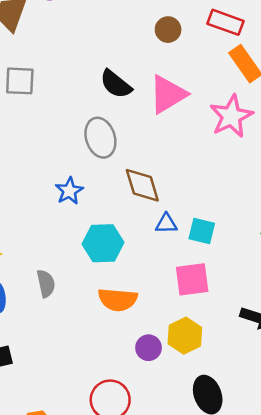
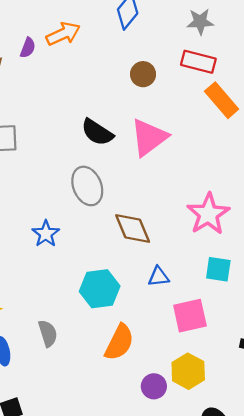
pink star: (231, 116) -> (208, 214), moved
blue star: (69, 191) -> (46, 234), moved
blue triangle: (166, 224) -> (159, 277), moved
cyan square: (202, 231) -> (218, 269), moved
orange semicircle: (118, 300) -> (119, 342), turned -63

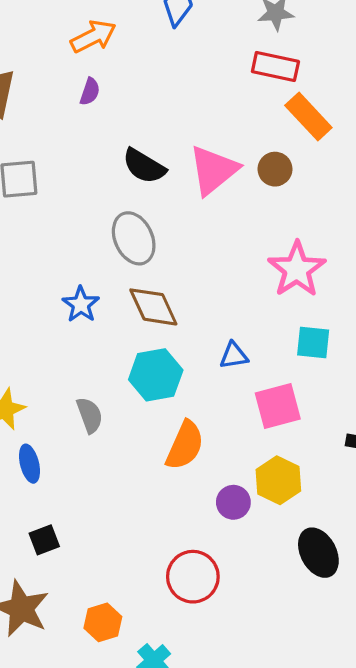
purple semicircle: (28, 48) -> (90, 92), moved
brown circle: (143, 74) -> (275, 169), moved
brown diamond: (133, 228) -> (153, 307), moved
gray semicircle: (48, 333) -> (90, 415), moved

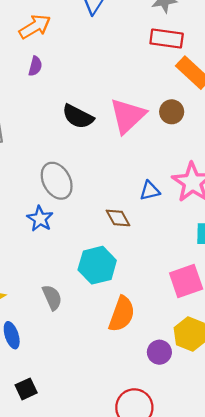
gray ellipse: (134, 238) -> (57, 181), moved
brown diamond: (153, 307) -> (118, 218), moved, size x0.7
blue triangle: (234, 356) -> (150, 191), moved

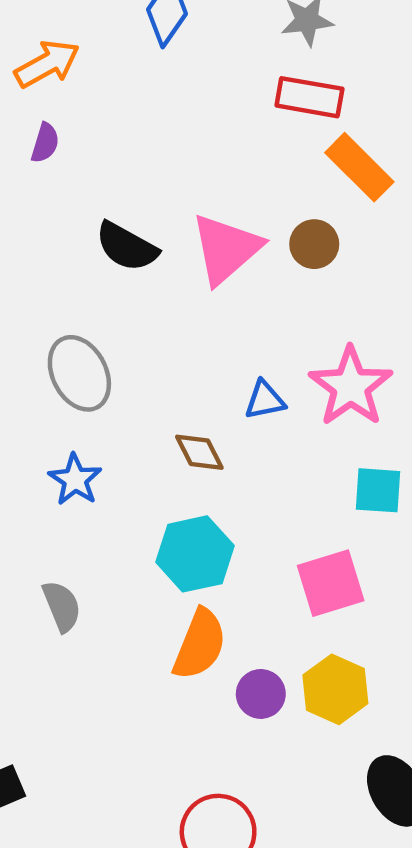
blue star: (40, 219) -> (75, 480), moved
cyan hexagon: (97, 265) -> (195, 554), moved
purple circle: (159, 352) -> (261, 694), moved

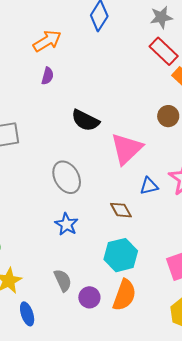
red rectangle: (309, 97) -> (164, 51), turned 36
pink triangle: (226, 249) -> (127, 149), moved
purple circle: (261, 694) -> (89, 297), moved

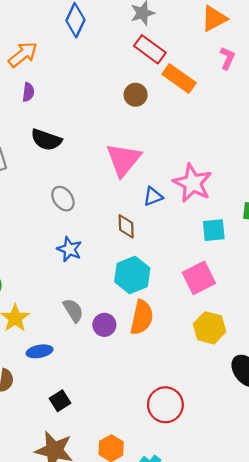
brown circle: (168, 116) -> (136, 95), moved
black semicircle: (85, 120) -> (46, 140), moved
gray ellipse: (67, 177) -> (63, 199), size x0.7
brown diamond: (121, 210) -> (126, 226), turned 35
blue ellipse: (27, 314) -> (39, 351), turned -75

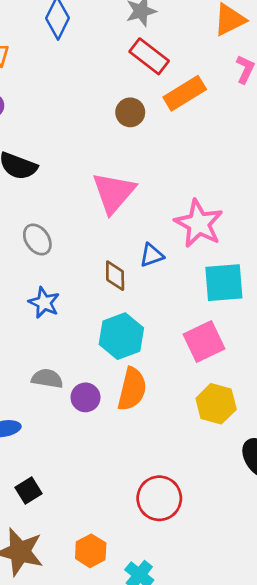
orange rectangle: (179, 78) -> (185, 93), turned -68
blue triangle: (153, 196) -> (152, 255), moved
cyan square: (214, 230) -> (224, 283), size x1.4
gray semicircle: (73, 310) -> (47, 379), turned -50

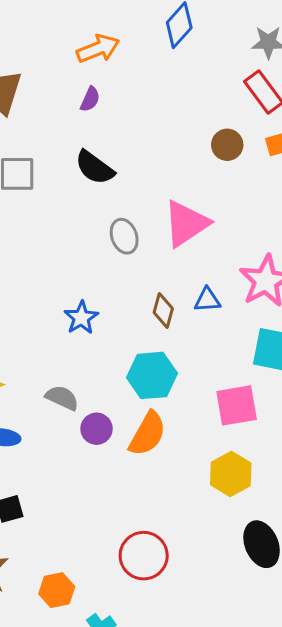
gray ellipse: (37, 239) -> (124, 236), moved

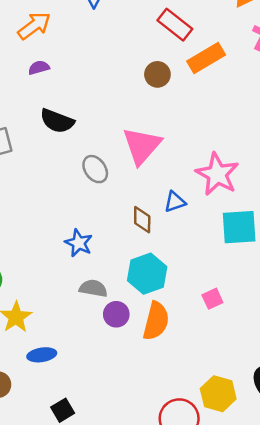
purple semicircle: (90, 99) -> (39, 68), turned -115
gray semicircle: (62, 398) -> (93, 288), moved
pink square: (237, 405) -> (212, 299), moved, size x0.6
purple circle: (97, 429) -> (116, 314), moved
yellow hexagon: (231, 474) -> (218, 394), moved

